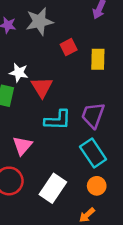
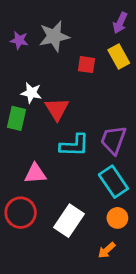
red square: (69, 47) -> (86, 65), turned 35
yellow rectangle: (98, 59) -> (119, 56), moved, turned -30
pink triangle: (22, 146) -> (35, 174), turned 45

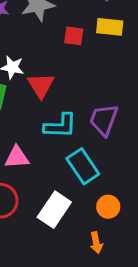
yellow rectangle: (119, 56) -> (110, 27), turned -55
cyan rectangle: (113, 182) -> (83, 166), moved
orange arrow: (107, 250) -> (96, 243), turned -60

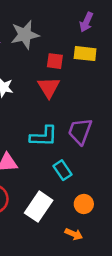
red triangle: (41, 85) -> (49, 87), moved
cyan rectangle: (83, 166) -> (62, 170), size x0.7
orange arrow: (96, 243) -> (74, 234), turned -54

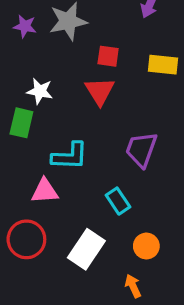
yellow rectangle: (85, 54) -> (163, 65), moved
cyan L-shape: (44, 136) -> (70, 156), moved
orange arrow: (74, 234) -> (133, 286), turned -138

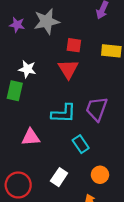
cyan L-shape: (70, 156) -> (64, 113), moved
red circle: (26, 239) -> (18, 185), moved
white rectangle: (86, 249) -> (59, 177), size x0.7

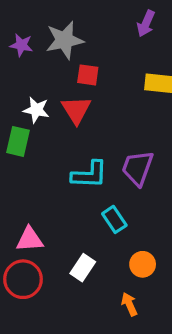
red square: (74, 45) -> (88, 75), moved
red triangle: (68, 69) -> (76, 110), moved
pink triangle: (31, 137) -> (30, 239), moved

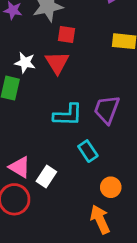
pink triangle: (30, 239) -> (20, 167), turned 35
white rectangle: (83, 268) -> (46, 177), moved
orange arrow: (129, 304) -> (100, 219), size x1.5

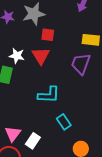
purple trapezoid: (107, 110) -> (81, 64), moved
pink triangle: (20, 167) -> (13, 134), turned 36

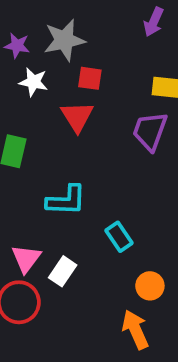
white star: (17, 56) -> (33, 82), moved
cyan L-shape: (49, 95) -> (66, 200), moved

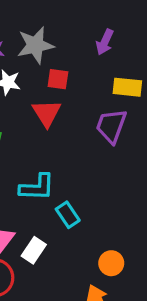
purple arrow: (154, 22) -> (105, 42), moved
cyan rectangle: (119, 237) -> (68, 215), moved

